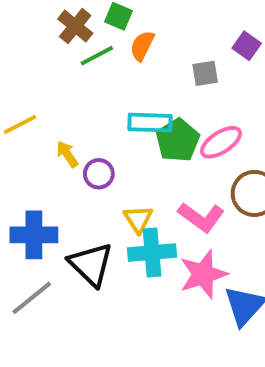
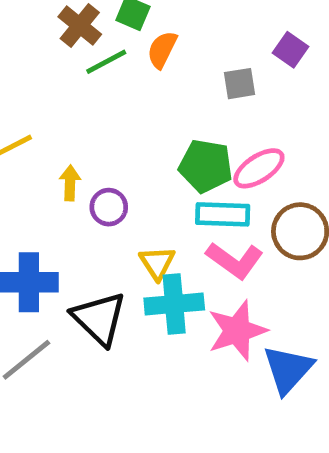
cyan rectangle: (150, 123) -> (223, 214), moved
green pentagon: (178, 140) -> (206, 166), turned -30
yellow arrow: (67, 154) -> (70, 183), turned 36

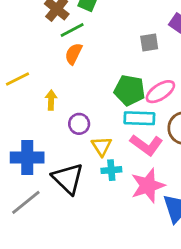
orange semicircle: (162, 50) -> (73, 54), moved
purple circle: (109, 207) -> (79, 124), moved
cyan cross: (174, 304) -> (111, 170), size x0.6

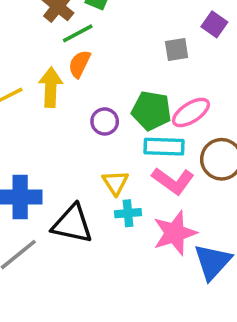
yellow arrow: (51, 100) -> (51, 87), moved, size x1.5
purple circle: (79, 124) -> (105, 121), moved
black triangle: (68, 179) -> (72, 224), turned -32

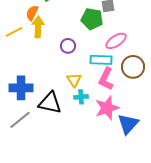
orange semicircle: (79, 64) -> (32, 13), moved
green pentagon: (151, 111) -> (92, 19), moved
pink L-shape: (173, 181) -> (106, 79), turned 80

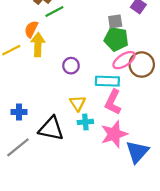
green pentagon: (92, 19) -> (116, 39), moved
brown circle: (133, 67) -> (142, 65), moved
blue cross: (21, 88) -> (19, 112), size x0.6

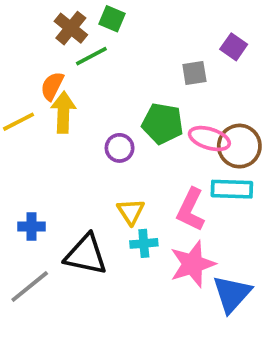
green pentagon: (116, 39) -> (163, 124), moved
pink ellipse: (124, 60) -> (209, 139), turned 50
cyan rectangle: (107, 81) -> (232, 189), moved

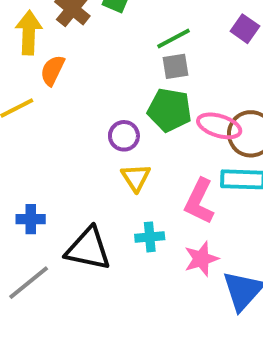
green line: (91, 56) -> (174, 39), moved
gray square: (194, 73) -> (175, 66), moved
yellow arrow: (63, 112) -> (29, 33), moved
yellow triangle: (131, 212) -> (136, 177), moved
pink star: (193, 264) -> (201, 259), size x0.7

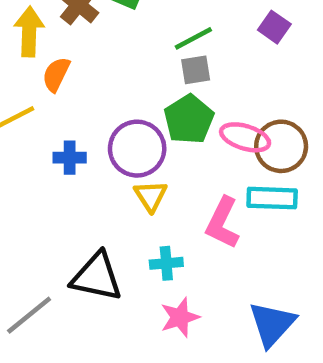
green pentagon: (170, 110) -> (189, 119), turned 30
purple circle: (124, 136) -> (137, 149), size x1.6
blue cross: (31, 219) -> (70, 158), moved
pink star: (201, 259) -> (180, 317), moved

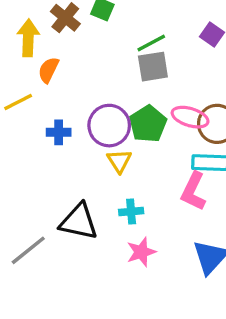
gray square: (196, 70) -> (153, 67), size x1.4
green pentagon: (189, 119) -> (148, 124), moved
pink L-shape: (223, 223) -> (193, 191), moved

